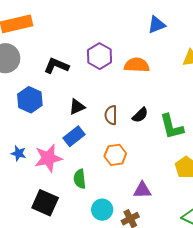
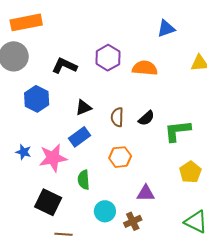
green L-shape: (172, 127) -> (177, 131), turned 96

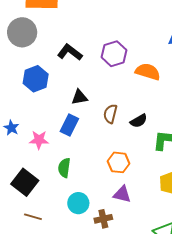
blue rectangle: (80, 137) -> (69, 125), turned -40
orange hexagon: (120, 157) -> (119, 162), moved
pink star: (53, 158) -> (39, 140), size x0.7

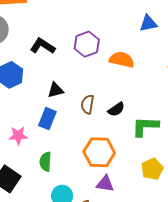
orange hexagon: (119, 162) -> (99, 152), size x1.4

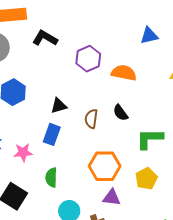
black L-shape: (43, 46) -> (45, 38), moved
black semicircle: (116, 109) -> (120, 113), moved, turned 90
yellow pentagon: (152, 169) -> (146, 179), moved

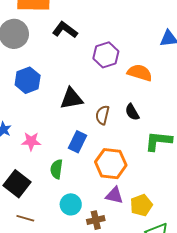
black triangle: (59, 106) -> (71, 99), size x1.4
blue rectangle: (52, 134) -> (77, 142), moved
yellow pentagon: (146, 179) -> (141, 205), moved

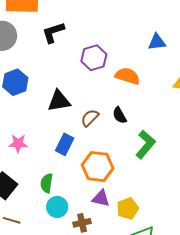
black L-shape: (65, 30) -> (53, 32), turned -55
brown semicircle: (102, 115) -> (90, 118), turned 30
green L-shape: (158, 141) -> (145, 144), turned 124
green semicircle: (56, 169) -> (47, 183), moved

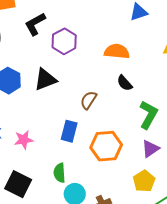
purple hexagon: (94, 58) -> (64, 41), moved
black triangle: (59, 101) -> (45, 79), moved
black semicircle: (120, 115) -> (125, 83), moved
purple triangle: (101, 198) -> (150, 149), moved, turned -36

